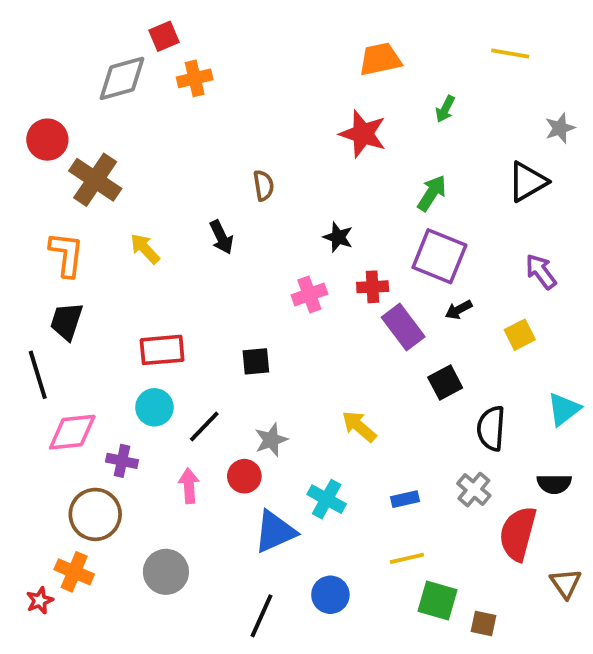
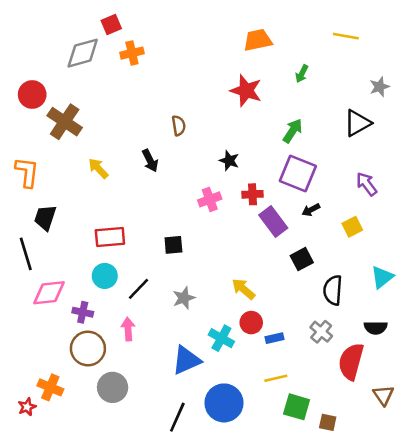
orange L-shape: (66, 254) -> (27, 172), moved
red circle: (244, 476) -> (251, 323), moved
brown circle: (95, 514) -> (88, 349), moved
blue circle: (330, 595) -> (224, 403), size x1.5

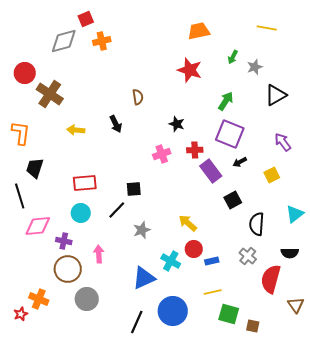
gray star: (380, 87) -> (255, 67), moved
yellow arrow: (98, 168) -> (76, 130), turned -42
black line: (138, 289) -> (117, 210), moved

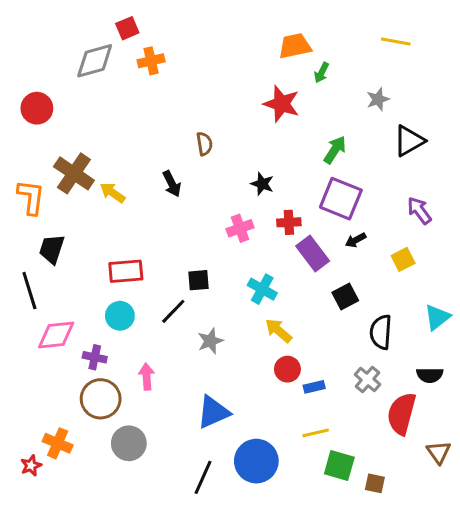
green arrow: (233, 57) -> (322, 73), moved
brown cross: (50, 94) -> (74, 173), moved
yellow arrow: (76, 130) -> (112, 193), turned 30
cyan cross: (171, 261) -> (262, 289), moved

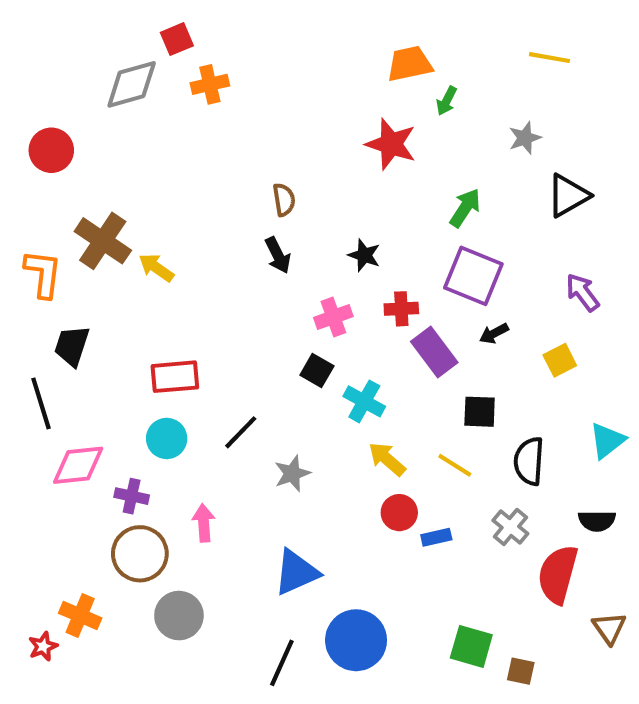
black arrow: (172, 184) -> (278, 255), moved
black square: (198, 280) -> (317, 371), moved, turned 35
black square: (345, 296) -> (480, 412), turned 30
yellow line: (316, 433) -> (455, 465), moved, turned 45

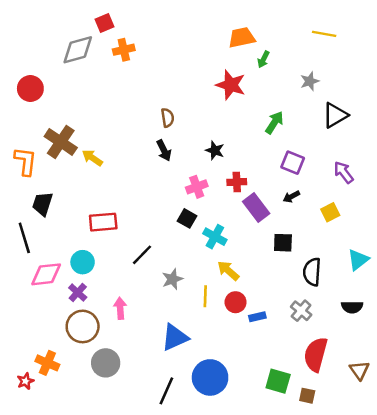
purple square: (473, 276) -> (293, 163), moved, size x0.7
cyan circle: (167, 438) -> (83, 262), moved
yellow line: (455, 465) -> (205, 296), moved, turned 60
purple cross: (132, 496) -> (78, 292), turned 30
red semicircle: (558, 574) -> (316, 354), moved

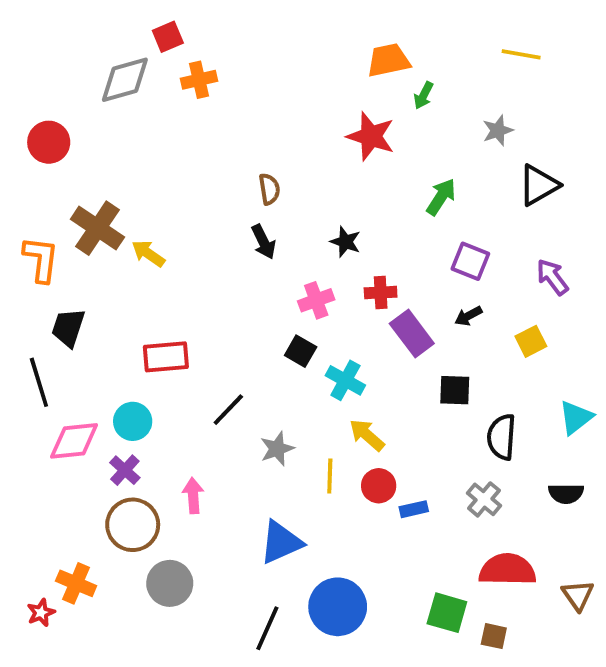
red semicircle: (316, 354) -> (507, 570), turned 76

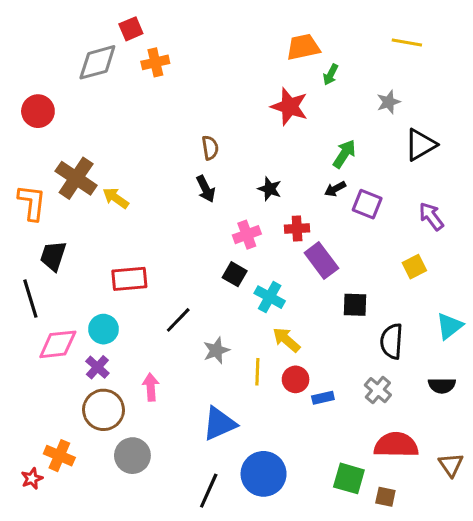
black arrow: (468, 316) -> (335, 189), moved

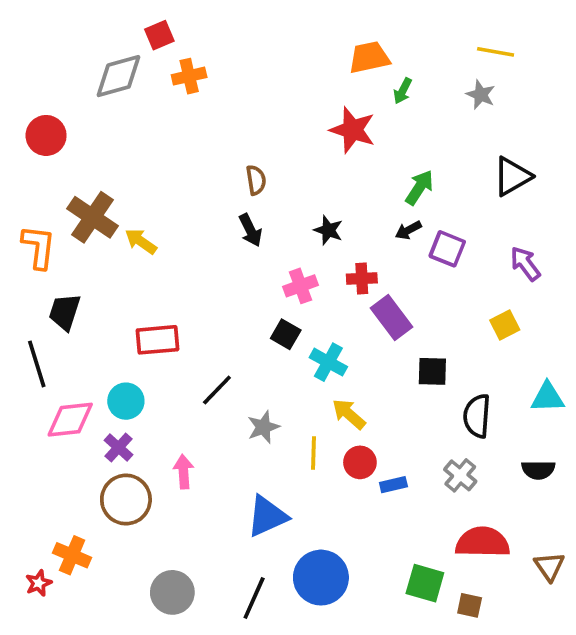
gray star: (389, 102) -> (481, 95), moved, turned -30
cyan triangle: (449, 326) -> (548, 397), turned 36
gray circle: (132, 456) -> (172, 592), moved

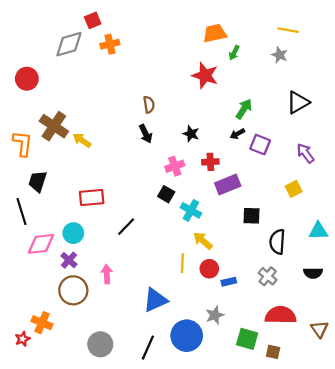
purple rectangle: (392, 318) -> (228, 184), turned -75
gray star: (263, 427) -> (215, 315), moved

